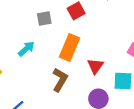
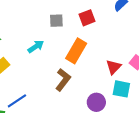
red triangle: (95, 66) -> (114, 67), moved

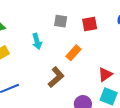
cyan arrow: (36, 46) -> (37, 41), turned 98
orange rectangle: (76, 51) -> (74, 53), size x0.7

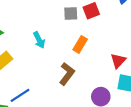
gray square: (61, 21) -> (71, 13), moved

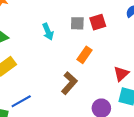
cyan arrow: (39, 40) -> (48, 32), moved

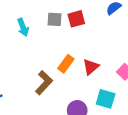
orange rectangle: (84, 55) -> (66, 64), moved
red triangle: (121, 74) -> (91, 67), moved

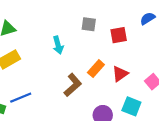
red square: (76, 19) -> (119, 35), moved
cyan arrow: (23, 27) -> (58, 45), moved

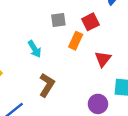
orange rectangle: (96, 69) -> (76, 41), moved
brown L-shape: (73, 85) -> (47, 85), moved

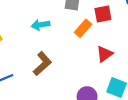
cyan arrow: (35, 49) -> (40, 25), turned 96

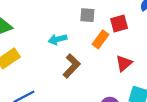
brown L-shape: (42, 64) -> (72, 66), moved

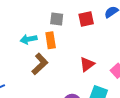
red square: (119, 24) -> (86, 19), moved
orange rectangle: (100, 39) -> (51, 40), moved, turned -49

